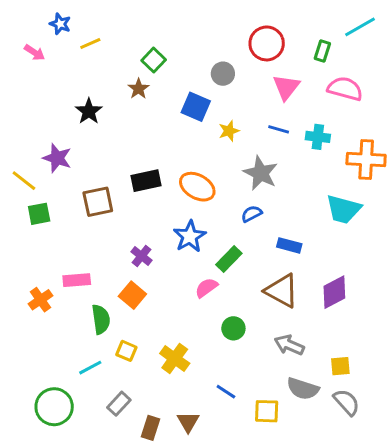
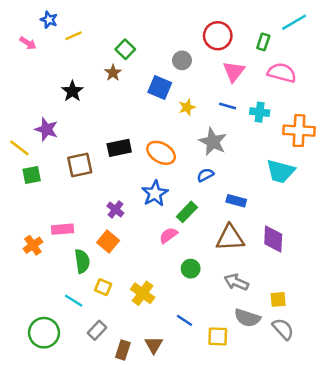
brown triangle: (282, 291) -> (230, 238), turned -32
purple diamond: (334, 292) -> (273, 239), turned -60
cyan line: (90, 368) -> (74, 301), turned 60

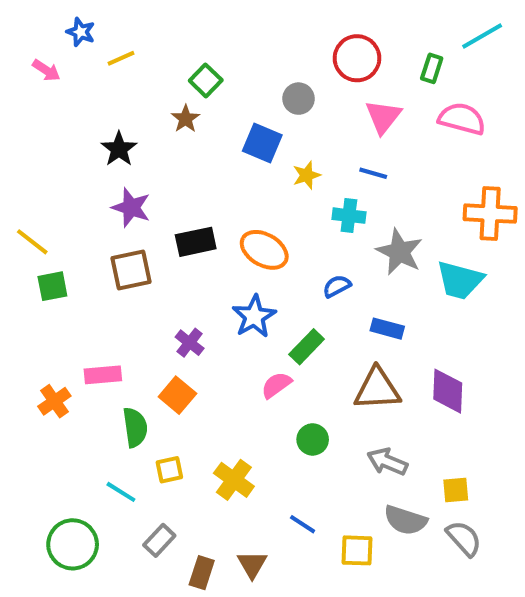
cyan cross: (260, 112) -> (349, 216), moved
purple star: (46, 129) -> (131, 208), moved
gray star: (213, 142) -> (399, 252), moved
yellow square: (103, 287) -> (169, 470), turned -35

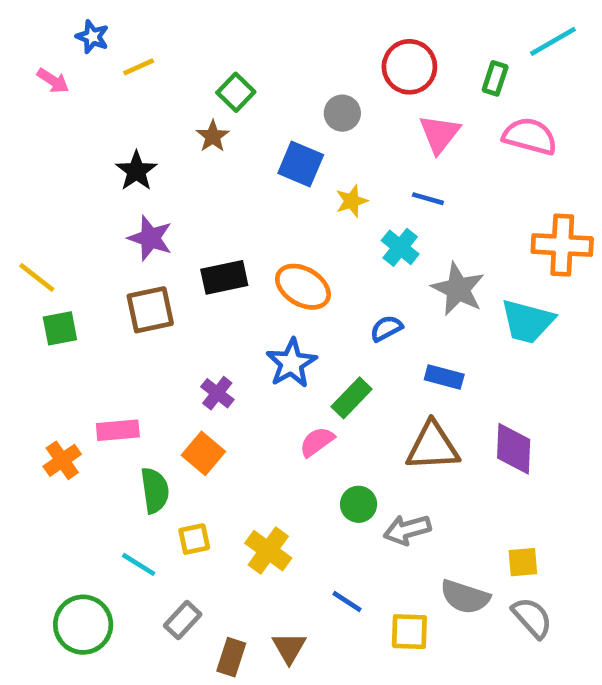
cyan cross: (349, 216) -> (400, 247), turned 32
gray arrow: (387, 462) -> (407, 530), moved, turned -39

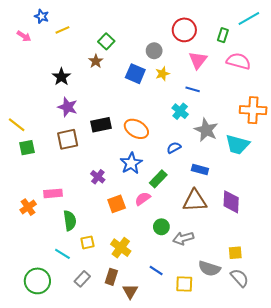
yellow star: (352, 201) -> (162, 74), moved
orange square: (203, 453) -> (117, 204), moved, turned 30
brown rectangle: (231, 657) -> (111, 277), moved

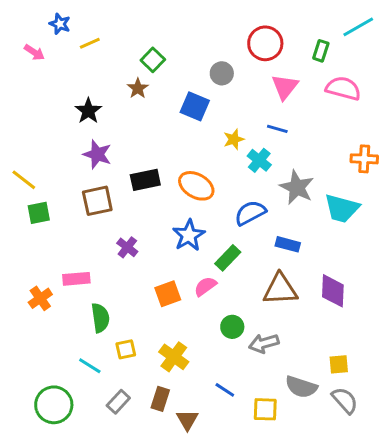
yellow star: (162, 74) -> (234, 139), moved
orange cross: (253, 110) -> (364, 159), size x0.7
blue semicircle: (174, 148) -> (250, 213), size x1.5
purple cross: (98, 177) -> (127, 247), moved

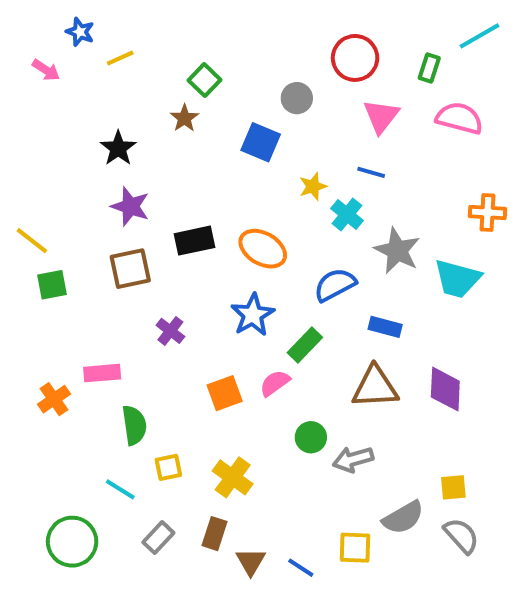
gray semicircle: (301, 387) -> (403, 518), turned -48
blue line: (225, 390) -> (301, 568), moved

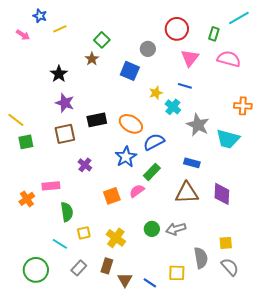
blue semicircle: (335, 285) -> (154, 142), moved
green circle: (311, 437) -> (152, 229), moved
gray semicircle: (403, 518) -> (201, 258), turned -70

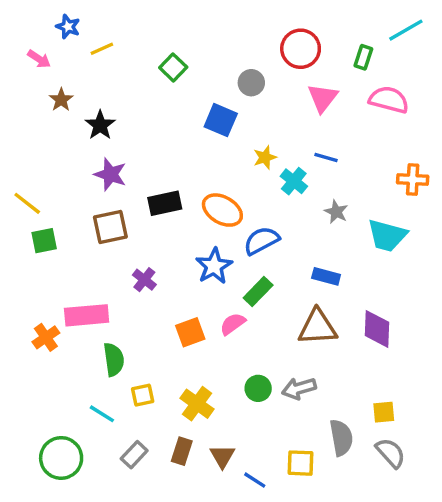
brown star: (92, 59) -> (61, 100), moved
blue line: (185, 86) -> (326, 157), moved
gray star: (198, 125) -> (336, 212), size x0.6
pink rectangle: (51, 186) -> (87, 315), size x1.4
brown triangle: (125, 280) -> (222, 456), moved

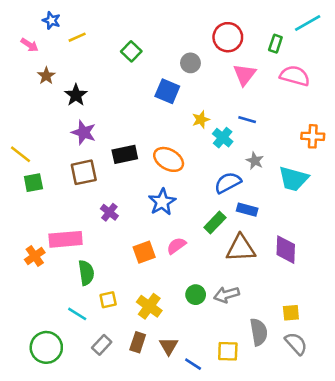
blue semicircle: (261, 241) -> (228, 183), moved
green rectangle: (258, 292) -> (215, 223), moved

